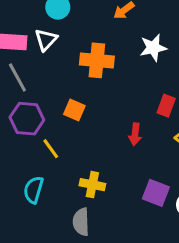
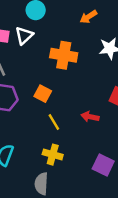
red arrow: (135, 134) -> (90, 117), turned 91
yellow line: (51, 149) -> (54, 122), moved

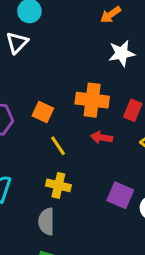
orange arrow: (88, 17) -> (111, 15), moved
orange cross: (64, 55) -> (92, 100), moved

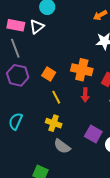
red arrow: (102, 137) -> (85, 95), turned -104
gray semicircle: (46, 222) -> (62, 146), moved, turned -60

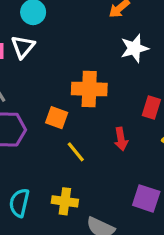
orange cross: (82, 70) -> (89, 89), moved
yellow cross: (54, 123) -> (65, 201), moved

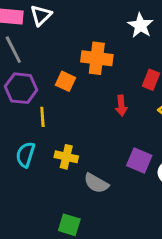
white star: (134, 48) -> (140, 25), turned -30
yellow line: (76, 152) -> (42, 117), moved, turned 30

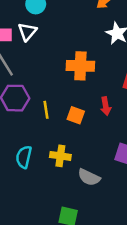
orange square: (65, 81) -> (76, 115), moved
yellow line: (42, 117) -> (46, 110), moved

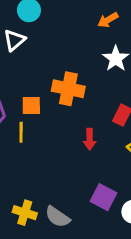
orange square: (76, 115) -> (31, 105), moved, turned -30
yellow cross: (60, 156) -> (25, 213), moved

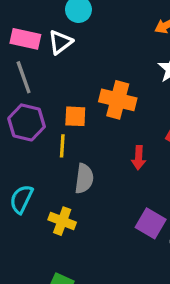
yellow cross: (25, 213) -> (62, 221), moved
gray semicircle: (58, 217) -> (84, 179), moved, turned -120

